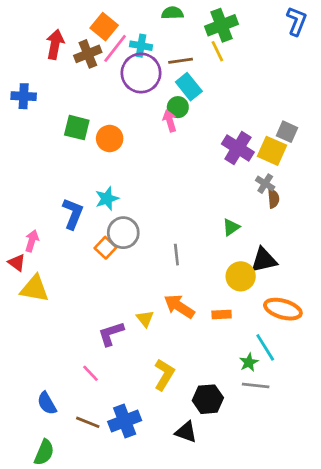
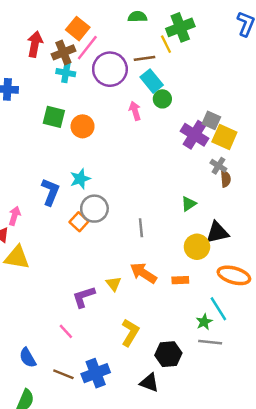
cyan cross: (141, 46) -> (66, 73), moved
yellow line: (217, 51) -> (166, 44), moved
green circle: (178, 107) -> (162, 99), moved
gray square: (287, 132) -> (211, 120), moved

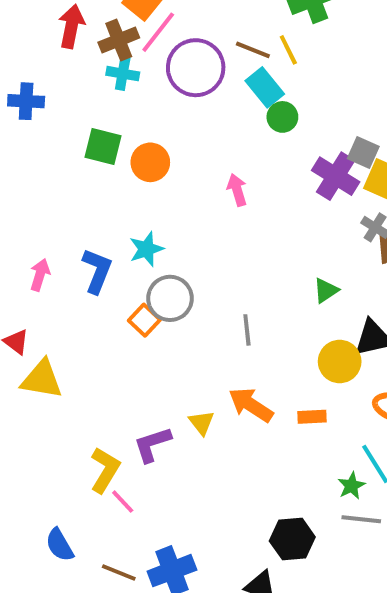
yellow line: (166, 44) -> (288, 50), moved
brown line: (145, 58) -> (253, 50), turned 30
pink arrow: (135, 111) -> (237, 190), moved
pink arrow: (15, 216) -> (40, 275), moved
yellow L-shape: (130, 333) -> (105, 470), moved

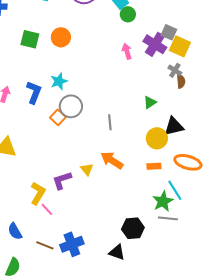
green square: (103, 147) -> (30, 39), moved
pink arrow: (237, 190) -> (127, 51), moved
orange rectangle: (312, 417) -> (154, 166), moved
green star: (351, 486) -> (163, 201), size x1.5

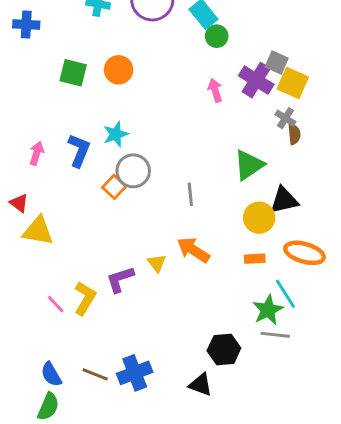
green triangle: (150, 102) -> (249, 165), size x1.6
pink line: (47, 209) -> (56, 304), moved
blue semicircle: (15, 231) -> (51, 374), moved

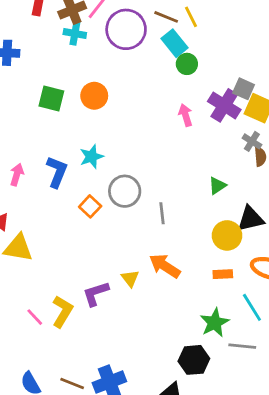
green triangle: (249, 165) -> (217, 186), size x0.6
gray circle: (133, 171) -> (125, 191), moved
green star: (268, 310) -> (215, 323), moved

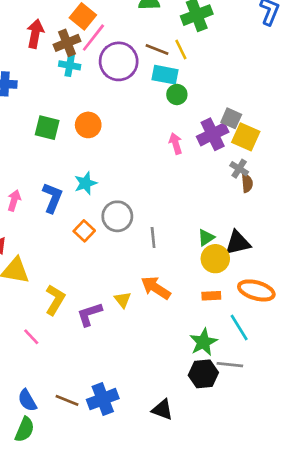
cyan rectangle: (174, 43) -> (165, 75), turned -40
purple cross: (224, 105) -> (213, 134), turned 32
green triangle: (217, 186) -> (206, 237), moved
yellow L-shape: (62, 312) -> (55, 300), moved
black hexagon: (194, 360) -> (203, 374), moved

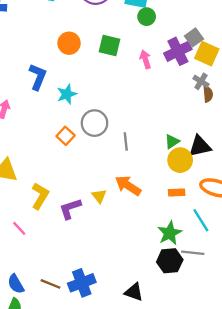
gray square: (231, 118) -> (194, 37), turned 30
green square: (47, 128) -> (110, 46), moved
blue L-shape: (52, 198) -> (38, 77), moved

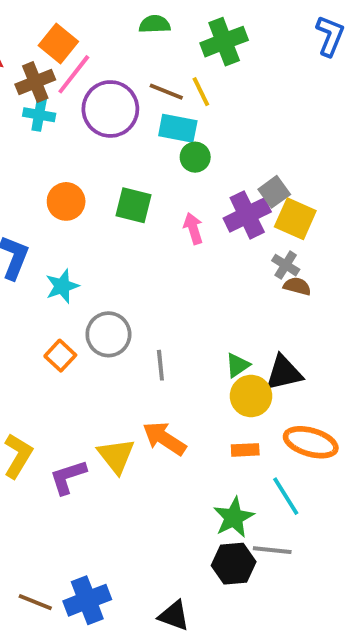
brown semicircle: (208, 94) -> (297, 286), turned -70
yellow triangle: (99, 196) -> (116, 456), size x1.5

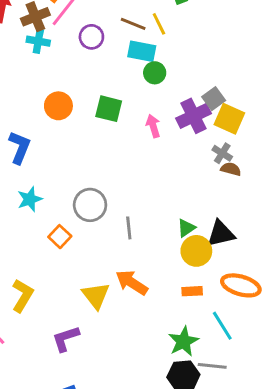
purple circle: (110, 109) -> (91, 37), size x0.6
cyan star: (62, 286) -> (30, 199), moved
orange square: (60, 356) -> (60, 237), moved
purple L-shape: (68, 477) -> (66, 339), moved

